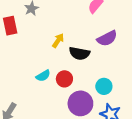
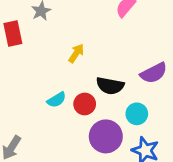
purple semicircle: (107, 38) -> (154, 73), moved
black semicircle: (79, 53) -> (110, 86), moved

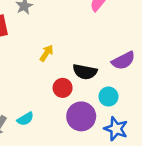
yellow arrow: (76, 53) -> (46, 53), moved
cyan semicircle: (56, 100) -> (25, 119), moved

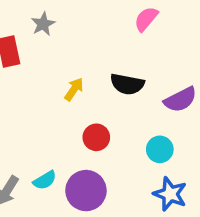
black semicircle: (85, 72) -> (127, 84), moved
purple circle: (81, 116) -> (86, 191), moved

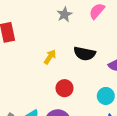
gray star: (43, 24) -> (64, 14), moved

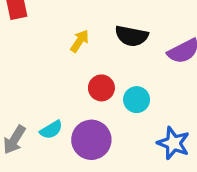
cyan circle: (106, 96) -> (137, 100), moved

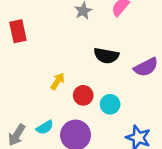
yellow arrow: (80, 41) -> (58, 81), moved

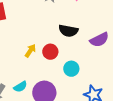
red circle: (83, 95) -> (50, 52), moved

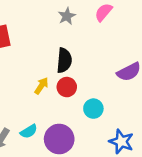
black semicircle: (68, 31) -> (64, 60), moved, turned -96

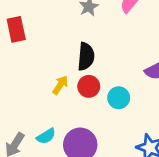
cyan circle: (93, 109) -> (119, 98), moved

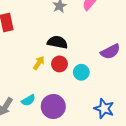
black semicircle: (86, 56) -> (57, 42), turned -84

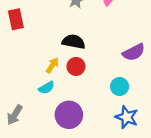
cyan circle: (81, 72) -> (120, 86), moved
cyan semicircle: (28, 100) -> (46, 88), moved

